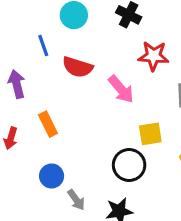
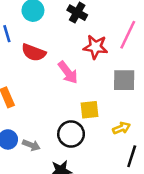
gray arrow: (76, 200) -> (31, 145), moved, turned -36

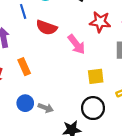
black circle: (71, 134) -> (93, 108), moved

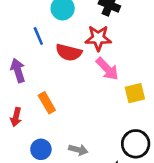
red star: (100, 22) -> (98, 38), moved
yellow square: (96, 76) -> (135, 93), moved
blue circle: (25, 103) -> (41, 149), moved

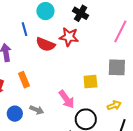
pink arrow: (107, 69) -> (67, 99), moved
gray arrow: (78, 150) -> (37, 110), moved

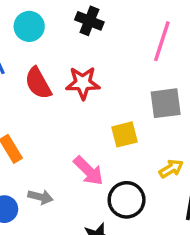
red star: (69, 37) -> (83, 83), moved
red semicircle: (45, 44) -> (38, 83), turned 48

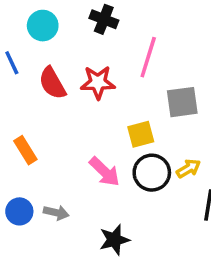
pink line: (162, 41) -> (148, 57), moved
gray arrow: (40, 197) -> (56, 213), moved
black circle: (127, 200) -> (152, 173), moved

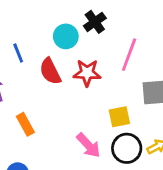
black cross: (104, 19) -> (95, 22), turned 30
cyan circle: (43, 26) -> (66, 36), moved

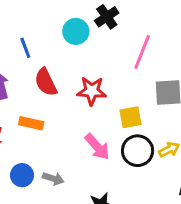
red semicircle: (50, 71) -> (46, 82), moved
red star: (87, 73) -> (92, 91), moved
orange rectangle: (25, 124) -> (31, 123), turned -50

